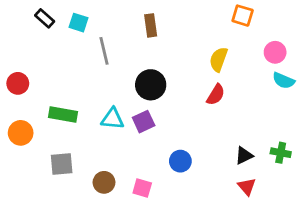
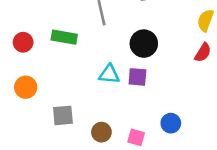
green rectangle: (63, 114) -> (64, 37), moved
purple square: (144, 122) -> (137, 77), turned 30
blue circle: (180, 161) -> (171, 123), moved

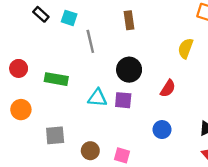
green rectangle: (64, 37) -> (56, 79), moved
red semicircle: (203, 53) -> (168, 88), moved
blue circle: (171, 123) -> (162, 130), moved

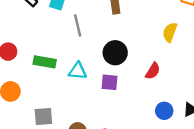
cyan triangle: (97, 98) -> (78, 71), moved
blue circle: (162, 130) -> (164, 111), moved

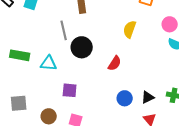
gray line: (78, 25) -> (64, 30), moved
purple square: (110, 82) -> (70, 90), moved

